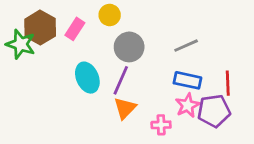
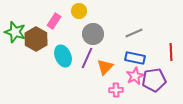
brown hexagon: (40, 28) -> (36, 39), moved
red line: (228, 83) -> (171, 52), moved
orange triangle: (125, 108) -> (105, 67), moved

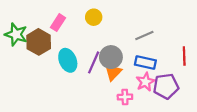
yellow circle: (79, 11) -> (94, 17), moved
gray circle: (93, 34) -> (111, 57), moved

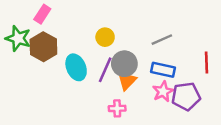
yellow circle: (94, 17) -> (105, 37), moved
pink rectangle: (58, 23) -> (42, 14), moved
pink cross: (125, 97) -> (117, 108), moved

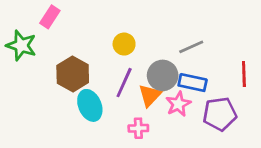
brown hexagon: (43, 47) -> (73, 74), moved
gray circle: (124, 64) -> (163, 75), moved
cyan ellipse: (76, 67) -> (90, 105), moved
pink star: (163, 91) -> (178, 104), moved

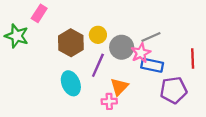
brown hexagon: (73, 74) -> (71, 43), moved
gray circle: (163, 75) -> (122, 47), moved
orange triangle: (150, 95) -> (119, 87), moved
pink star: (178, 104) -> (141, 53), moved

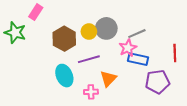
gray circle: (122, 47) -> (106, 28), moved
purple line: (98, 65) -> (89, 59), turned 50
pink cross: (109, 101) -> (91, 92), moved

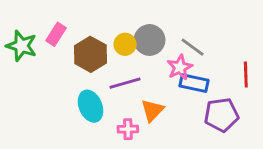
pink rectangle: (36, 12) -> (56, 34), moved
gray line: (137, 34) -> (193, 47), turned 60

